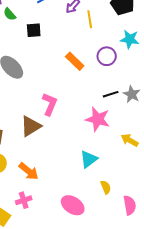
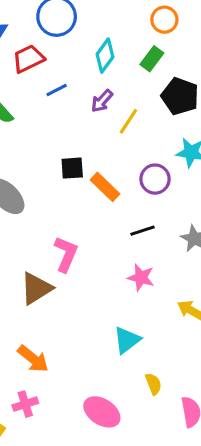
yellow line: (90, 19) -> (128, 121), turned 42
black square: (34, 30) -> (72, 168), moved
black line: (111, 94) -> (143, 231), moved
pink star: (98, 119) -> (141, 278), size x0.7

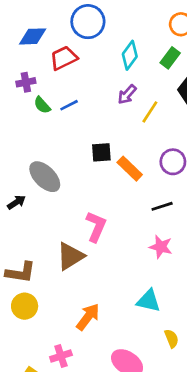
blue line: (57, 90) -> (69, 105), moved
cyan triangle: (127, 340) -> (149, 301), turned 50
orange arrow: (33, 359) -> (88, 317), moved, turned -92

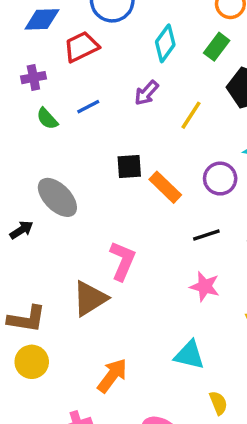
purple arrow: (127, 94) -> (146, 93), moved
green semicircle: (42, 105) -> (47, 119), moved

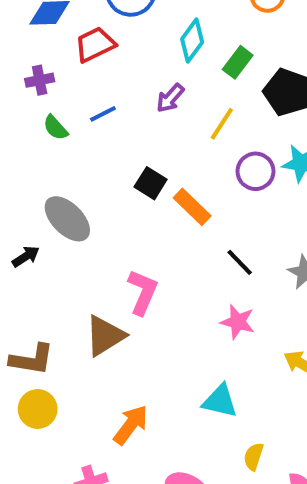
green rectangle: (217, 47) -> (238, 62), moved
black square: (129, 167) -> (151, 183), turned 36
purple circle: (220, 179) -> (256, 171), moved
black line: (206, 235) -> (240, 262), turned 64
yellow semicircle: (218, 403) -> (254, 457), turned -140

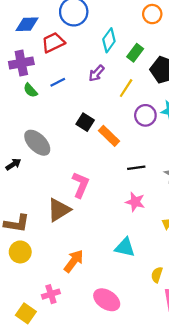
purple cross: (40, 80) -> (21, 63), size x1.5
black line: (240, 262) -> (136, 168), turned -54
yellow semicircle: (254, 457) -> (157, 275), moved

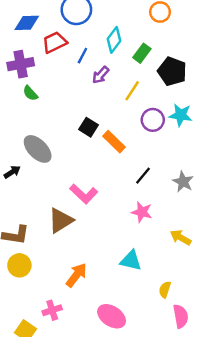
blue line: (58, 82) -> (82, 56), moved, turned -35
black line: (136, 168) -> (143, 176), turned -42
pink L-shape: (81, 185) -> (84, 194), turned 110

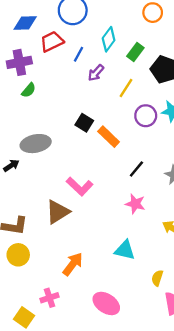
green semicircle: (30, 93) -> (29, 90), turned -98
gray ellipse: (38, 149) -> (36, 144), turned -56

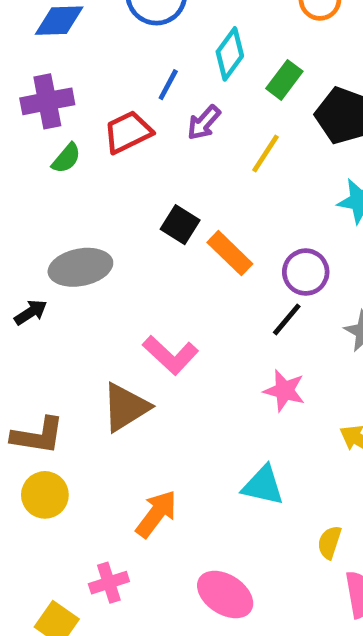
red trapezoid: (52, 42) -> (128, 132), moved
purple circle: (146, 116) -> (306, 272), moved

